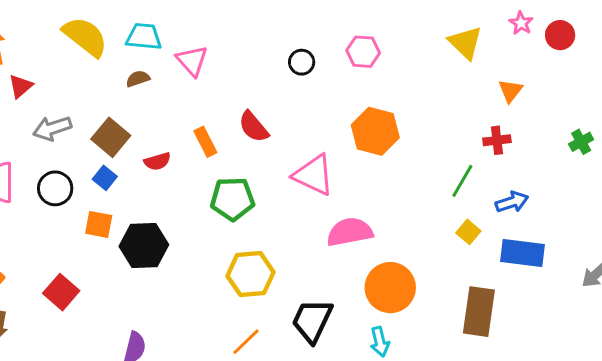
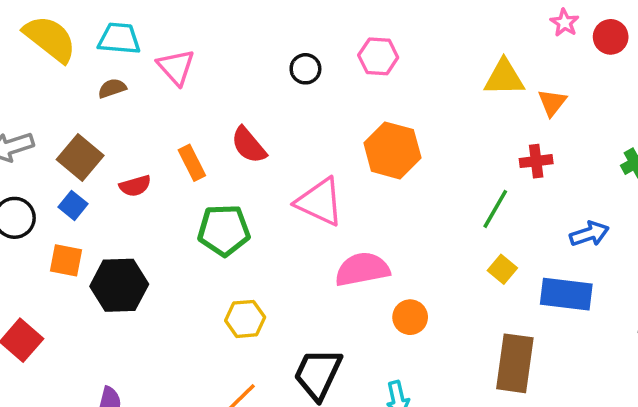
yellow triangle: (465, 43) -> (504, 78), moved, turned -45
blue arrow: (512, 202) -> (589, 234), moved
yellow hexagon: (251, 274) -> (245, 319), size x0.7
orange circle: (390, 288) -> (410, 317), moved, size x0.6

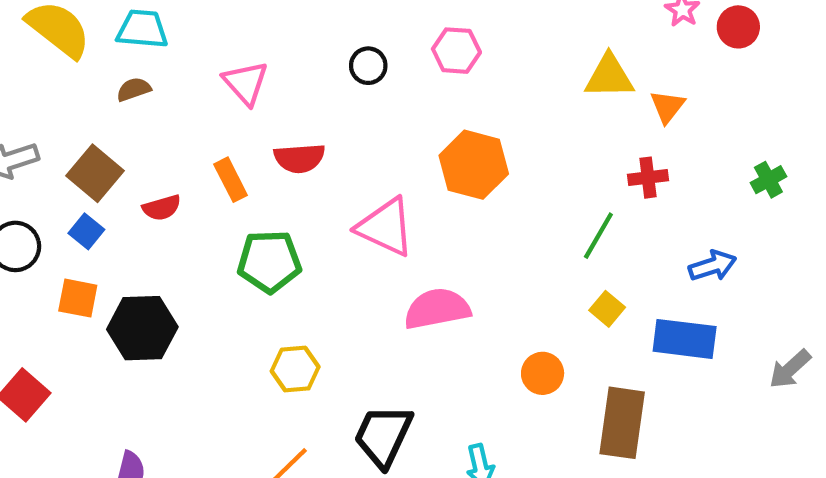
pink triangle: (176, 67) -> (246, 83), moved
red semicircle: (249, 145) -> (299, 158), turned -54
orange circle: (410, 317) -> (543, 373), moved

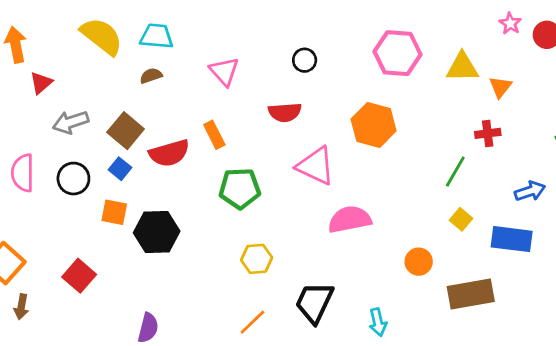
pink hexagon: (456, 51) -> (398, 53), moved, size x1.5
red semicircle: (299, 158) -> (285, 112), moved
red semicircle: (162, 208) -> (169, 153), size x1.6
brown rectangle: (622, 423) -> (471, 294), turned 72

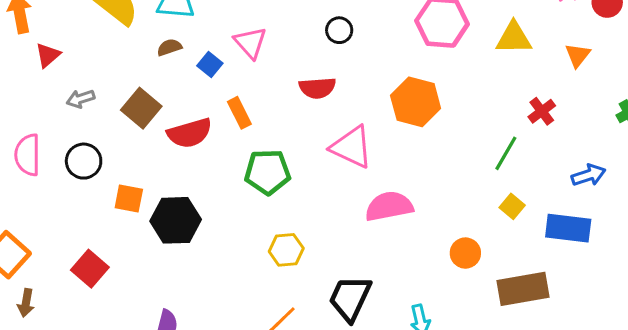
orange triangle: (500, 87) -> (578, 55), moved
gray arrow: (71, 122) -> (80, 99), size x0.7
red cross: (488, 133) -> (542, 111), turned -30
blue square: (120, 169) -> (210, 64), moved

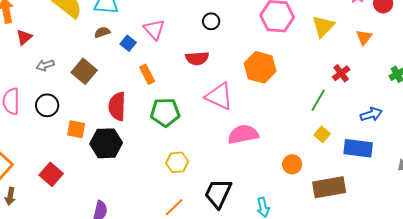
yellow triangle: (514, 38) -> (323, 26), turned -45
red semicircle: (190, 133) -> (117, 106), moved, turned 108

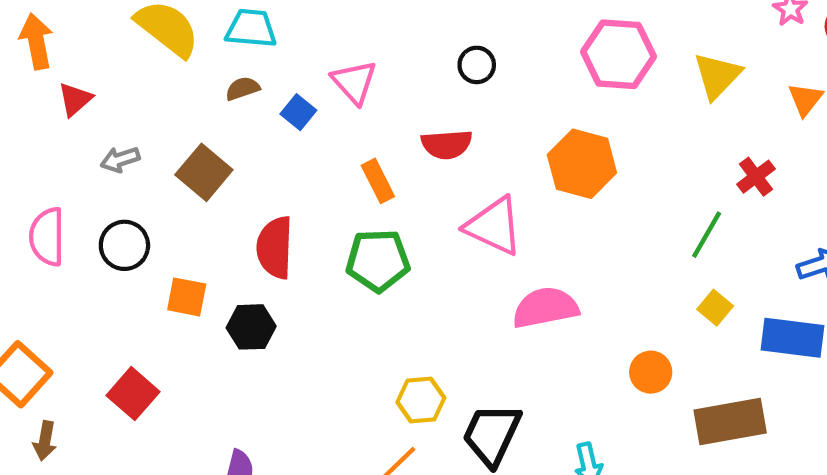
orange rectangle: (147, 74) -> (378, 181), moved
black hexagon: (106, 143) -> (251, 327), size x0.7
yellow hexagon: (177, 162) -> (421, 400), moved

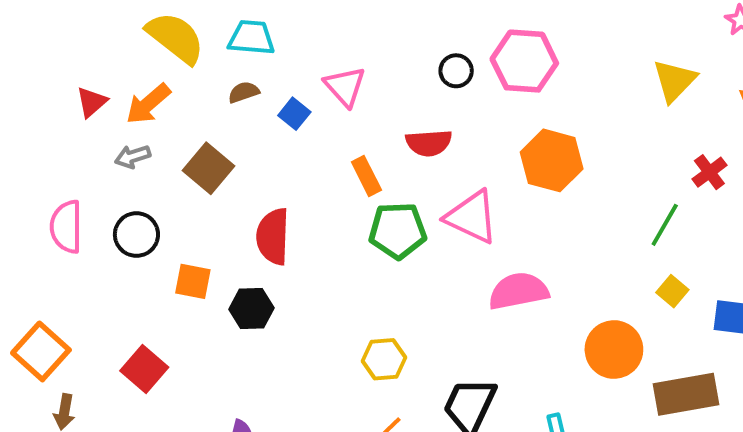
orange arrow: (36, 41) -> (148, 104), moved, turned -120
pink hexagon: (618, 54) -> (524, 61), moved
green pentagon: (378, 260) -> (398, 231), moved
orange circle: (651, 372) -> (614, 350), size x1.5
yellow hexagon: (421, 400) -> (384, 359), moved

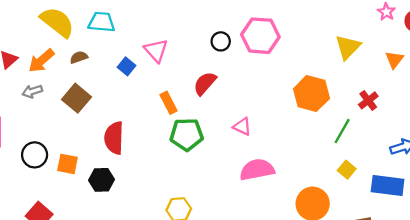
brown semicircle: (244, 92) -> (79, 57), moved
red semicircle: (429, 143) -> (205, 83), turned 135
orange hexagon: (552, 160) -> (311, 94), moved
pink triangle: (472, 217) -> (242, 127), moved, size x0.6
black circle: (136, 235) -> (35, 155), moved

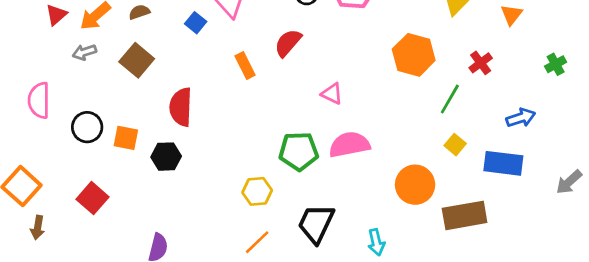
green pentagon: (187, 134) -> (299, 151), moved

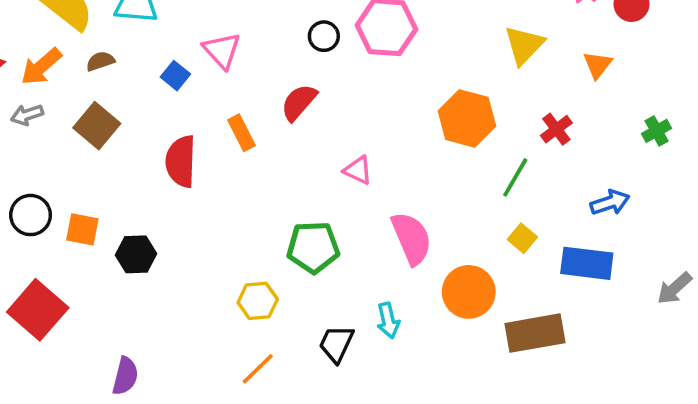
red semicircle: (181, 107) -> (181, 161), moved
pink semicircle: (349, 145) -> (411, 238), moved, turned 78
red square: (92, 198) -> (38, 310), size x1.4
black trapezoid: (316, 223) -> (336, 344), size x0.7
cyan arrow: (376, 242) -> (388, 321), moved

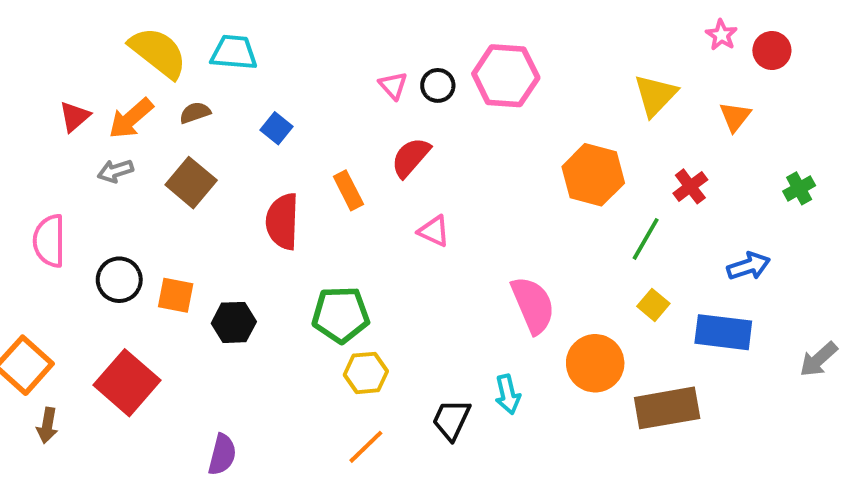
pink triangle: (222, 50) -> (393, 85), moved, size x0.7
pink triangle: (358, 170) -> (434, 231), moved
green pentagon: (313, 247) -> (341, 315), moved

